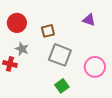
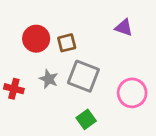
red circle: (17, 23) -> (36, 39), moved
gray star: (22, 49) -> (49, 79), moved

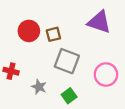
purple triangle: (124, 28) -> (99, 22), size x1.6
gray star: (49, 79) -> (39, 87), moved

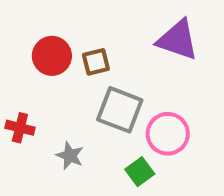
pink circle: (106, 74) -> (168, 134), moved
green square: (69, 96) -> (140, 172), moved

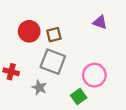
purple triangle: (178, 40) -> (100, 22), size x0.6
gray square: (120, 110) -> (53, 62), moved

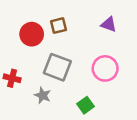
brown square: (54, 35) -> (59, 26), moved
pink circle: (94, 75) -> (105, 68), moved

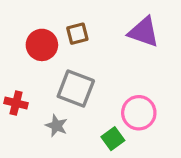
purple triangle: (109, 24) -> (144, 32), size x1.5
pink circle: (105, 68) -> (139, 113), moved

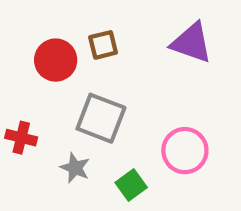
green square: (113, 139) -> (131, 185), moved

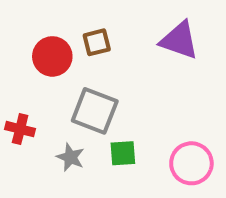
pink circle: (185, 151) -> (191, 163), moved
green square: (131, 185) -> (123, 153), moved, turned 32

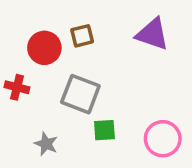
red cross: (20, 129) -> (17, 87), moved
gray star: (70, 157) -> (46, 144), moved

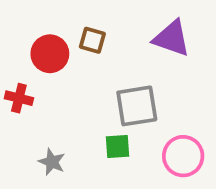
brown square: (82, 36) -> (92, 40), turned 30
gray square: (80, 94) -> (137, 106), moved, turned -30

